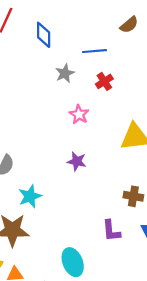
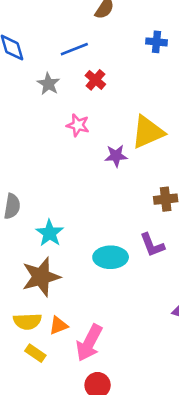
purple star: (77, 161) -> (116, 156), moved
cyan ellipse: (73, 262) -> (111, 257), moved, turned -52

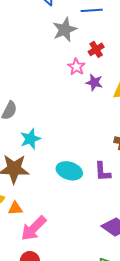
red cross: (95, 80) -> (96, 49), moved
gray star: (48, 84) -> (65, 30), size x1.4
purple star: (116, 156) -> (94, 82), moved

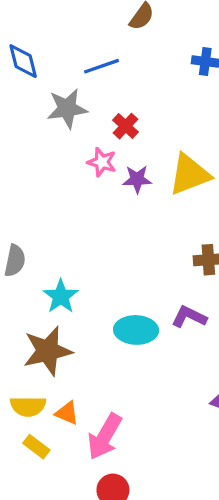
gray star: (65, 30) -> (67, 109), turned 30
purple L-shape: (103, 172) -> (189, 317), turned 135
orange triangle: (15, 208) -> (67, 413), turned 42

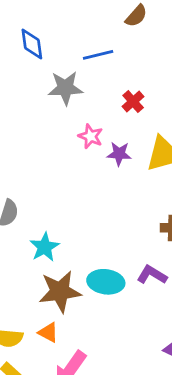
red cross: (126, 126) -> (133, 102), moved
brown star: (48, 351) -> (60, 291), moved
orange triangle: (67, 413) -> (48, 332), moved

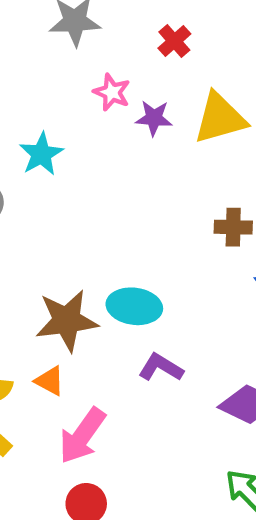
cyan star: (45, 247) -> (41, 154), moved
purple L-shape: (152, 275) -> (161, 367), moved

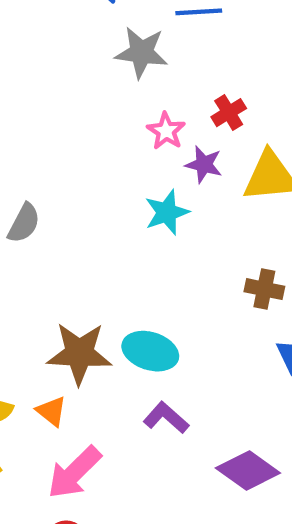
red cross: (174, 41) -> (229, 113), moved
cyan star: (41, 154) -> (167, 212), moved

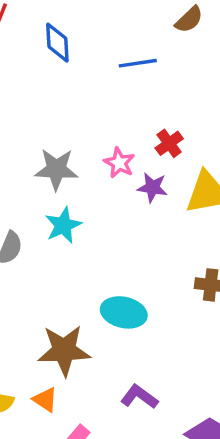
gray star: (141, 52) -> (56, 169), moved
cyan star: (167, 212) -> (63, 225), moved
cyan ellipse: (150, 351) -> (124, 312), moved

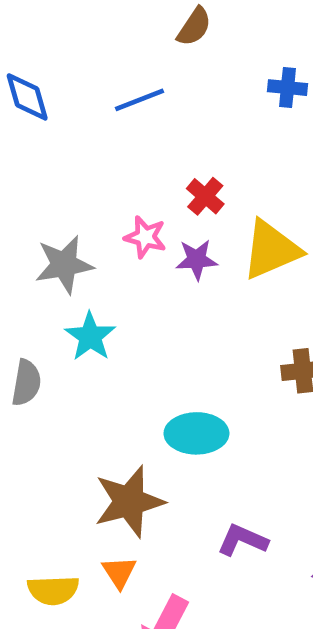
orange triangle: (45, 400) -> (119, 572), turned 36

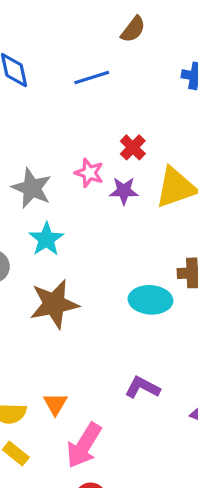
gray star: (64, 265) -> (32, 188), turned 30
cyan ellipse: (196, 433) -> (150, 300), moved
brown star: (129, 502) -> (54, 304), moved

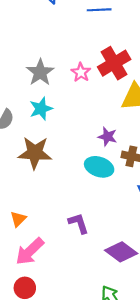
red cross: (133, 147) -> (114, 63), size x1.8
purple star: (124, 191) -> (108, 137), moved
purple L-shape: (142, 387) -> (78, 223), turned 30

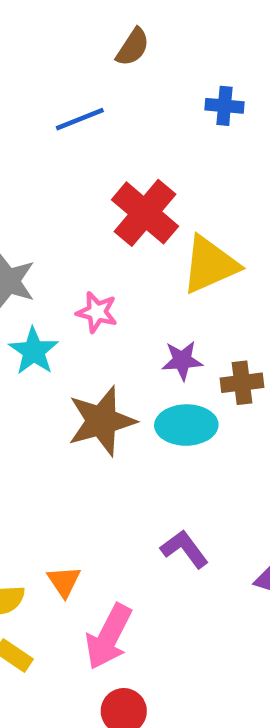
pink star: (81, 72) -> (97, 312), moved
brown star: (35, 153) -> (102, 421), moved

